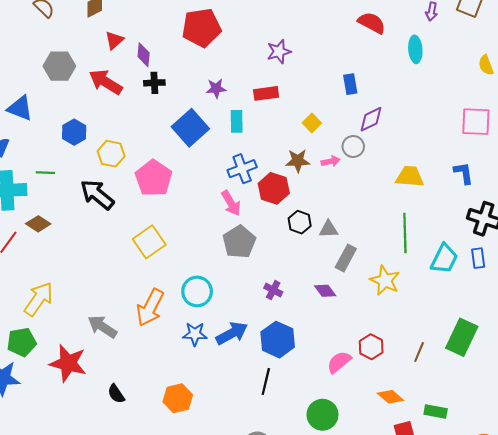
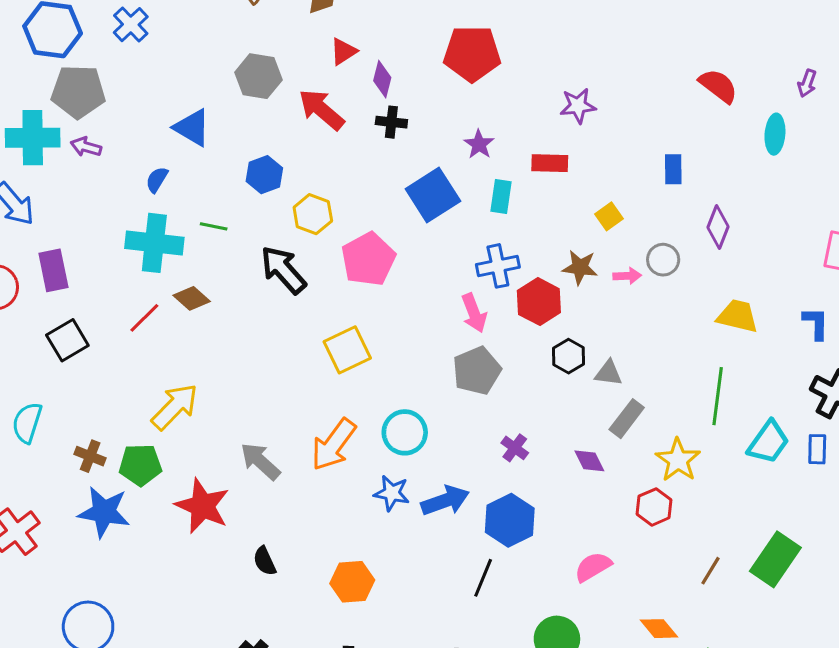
purple star: (216, 88) -> (479, 144), turned 30
purple diamond: (371, 119) -> (718, 227), moved, turned -52
red hexagon: (371, 347) -> (654, 507), moved

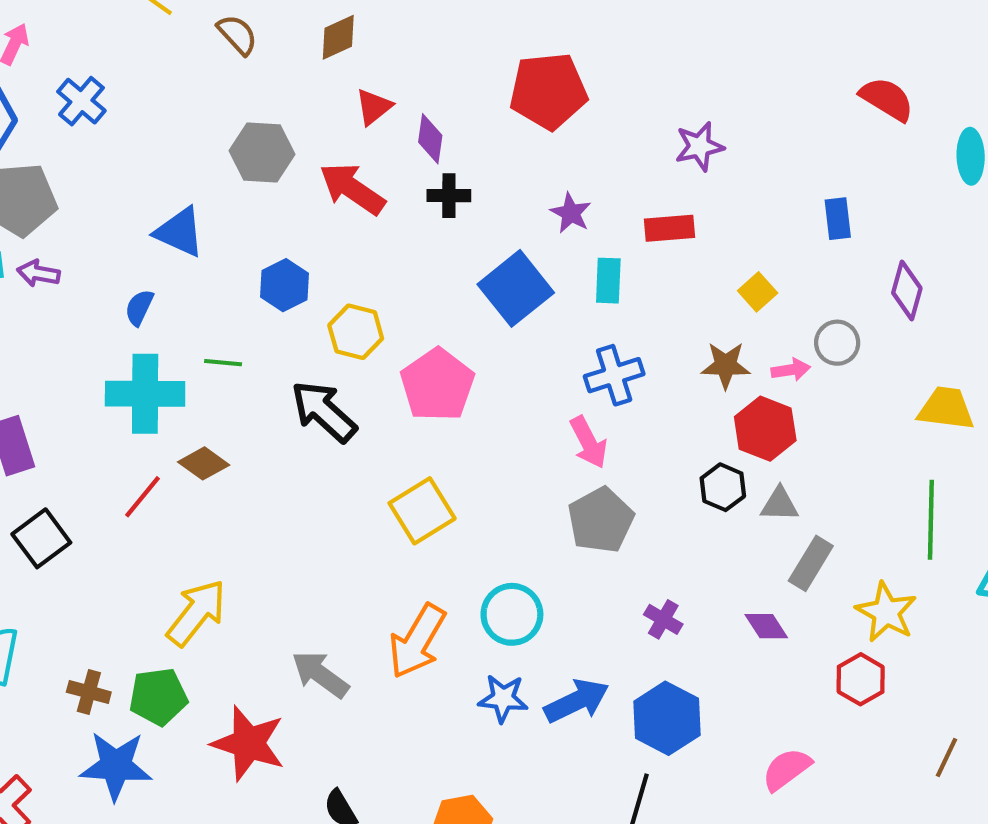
red hexagon: (539, 302) -> (765, 429), moved

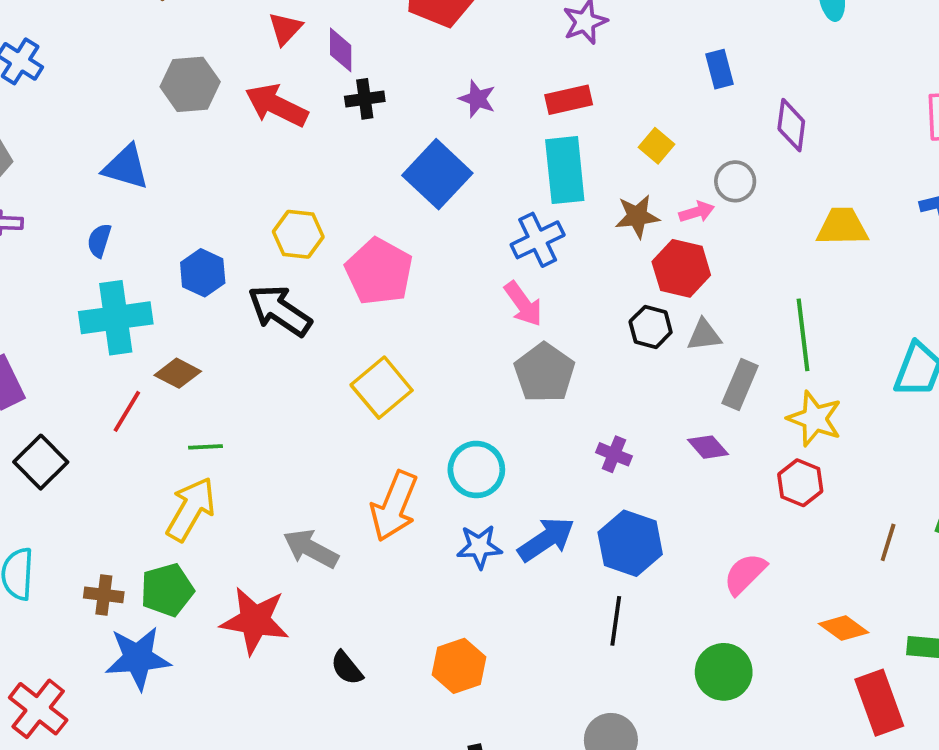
cyan rectangle: (608, 281) -> (565, 170), moved, size x1.6
blue hexagon: (284, 285) -> (203, 273), moved
green line: (223, 363) -> (206, 447), moved
green line: (931, 520) -> (803, 335), moved

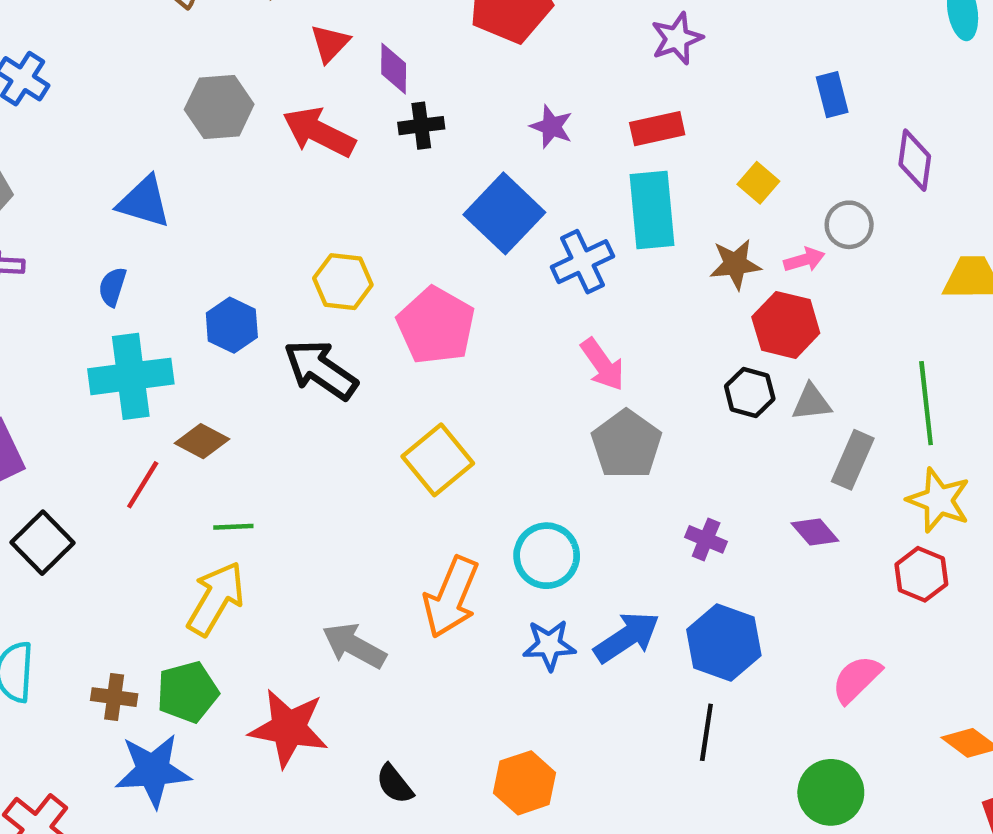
blue cross: (538, 240) -> (582, 262), moved

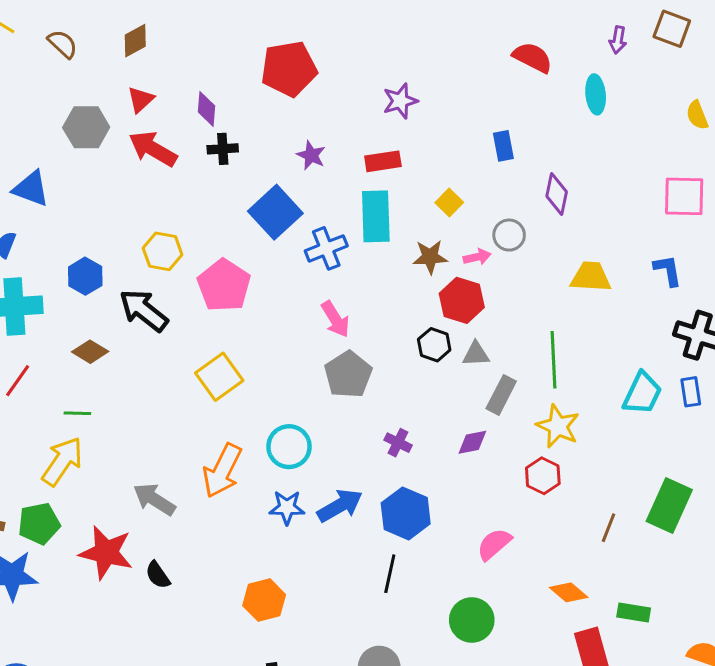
red triangle: (330, 43) -> (141, 100), moved
brown diamond: (202, 441) -> (90, 352), moved
purple diamond: (815, 532) -> (472, 442), turned -64
black semicircle: (395, 784) -> (158, 575), moved

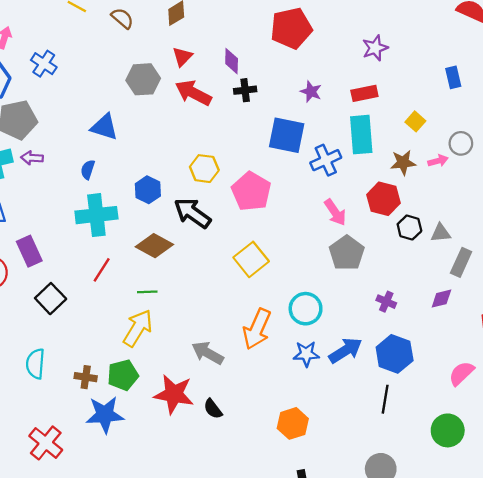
blue square: (275, 212) -> (287, 135), turned -33
red hexagon: (462, 300) -> (383, 199), moved
brown diamond: (90, 352) -> (154, 246), size x1.4

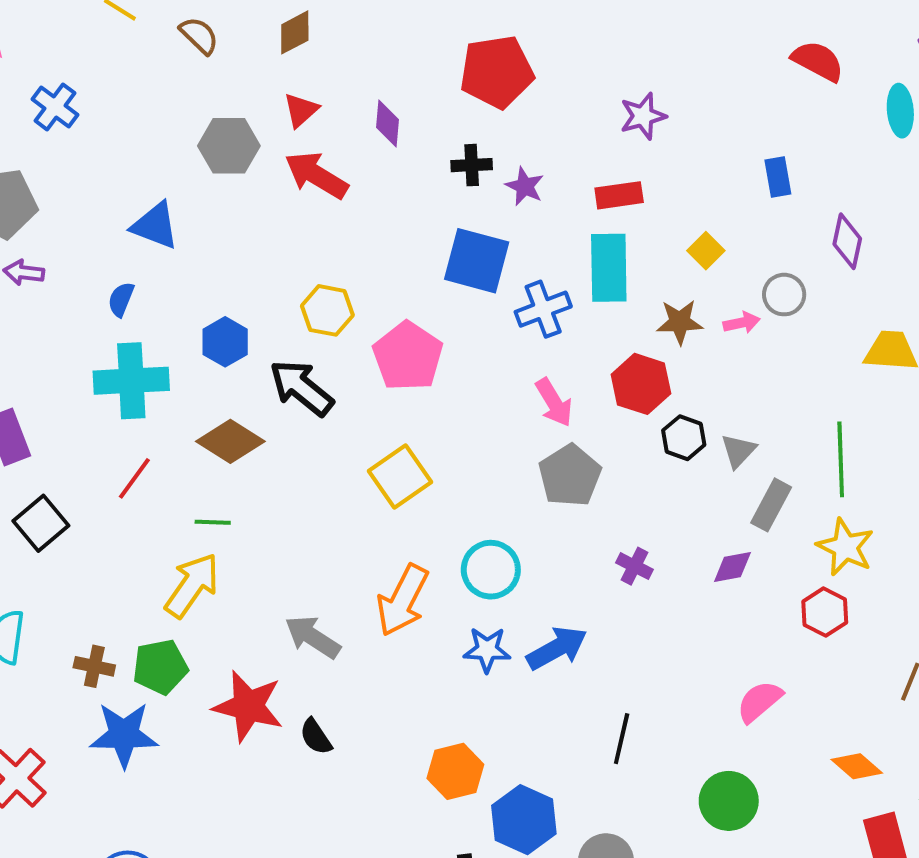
black cross: (245, 90) -> (472, 165), moved
gray triangle: (441, 233) -> (738, 451), turned -45
blue hexagon: (395, 354) -> (524, 820), moved

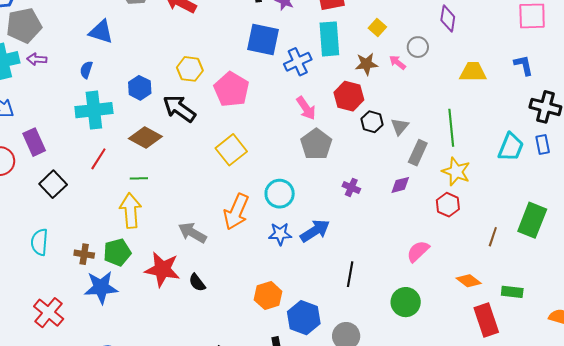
pink arrow: (742, 323) -> (397, 62), turned -126
yellow arrow: (192, 585) -> (131, 211), turned -36

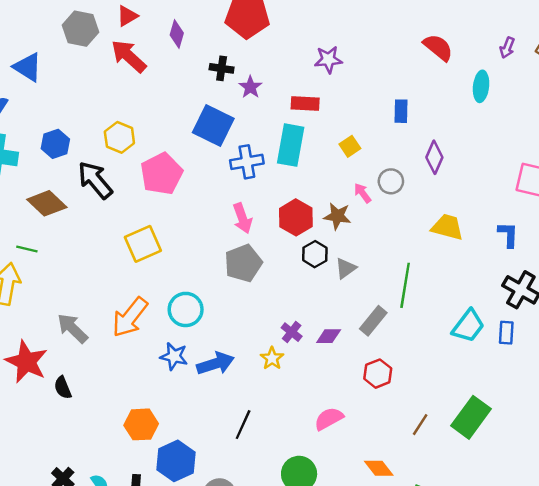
brown star: (366, 64) -> (337, 216), moved
gray rectangle: (418, 153) -> (373, 321), moved
yellow star: (456, 171) -> (272, 358), moved, size x0.7
purple cross: (351, 187) -> (292, 332), moved

